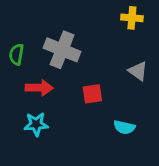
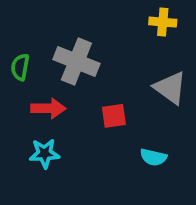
gray triangle: (138, 71) -> (170, 88), size x1.4

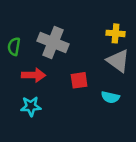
yellow cross: (163, 22) -> (116, 33), moved
cyan semicircle: (153, 157) -> (110, 97), moved

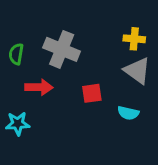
cyan star: (31, 106) -> (18, 124), moved

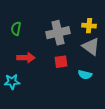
gray cross: (62, 49) -> (58, 33), moved, turned -35
green semicircle: (16, 54) -> (16, 29), moved

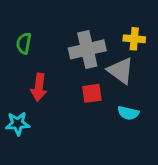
gray triangle: (91, 47) -> (121, 71), moved
red arrow: (26, 58) -> (39, 87), turned 96

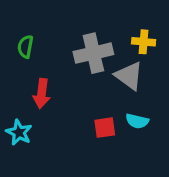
red square: (92, 93) -> (105, 128), moved
cyan star: (18, 124) -> (19, 132), turned 30

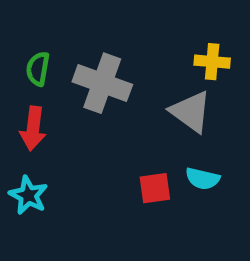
gray cross: (93, 53) -> (102, 83), moved, turned 33
red arrow: (42, 94) -> (33, 128), moved

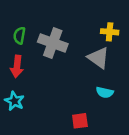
red square: (155, 188) -> (80, 121), moved

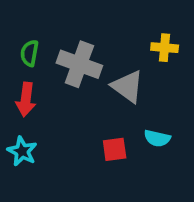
gray triangle: (98, 58) -> (128, 86), moved
red square: (80, 121) -> (115, 149), moved

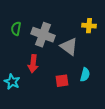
red arrow: (26, 99) -> (33, 64), moved
cyan semicircle: (157, 138) -> (85, 75), turned -88

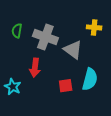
cyan semicircle: (85, 75) -> (90, 79), size x1.5

